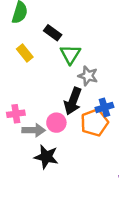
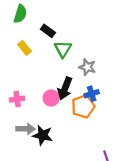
gray star: (88, 76) -> (87, 67), moved
pink circle: (56, 123) -> (51, 98), moved
gray arrow: (34, 130) -> (26, 129), moved

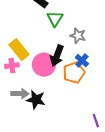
yellow rectangle: (25, 48) -> (19, 50), moved, size x1.5
blue cross: (92, 94) -> (82, 61), turned -32
pink circle: (51, 98) -> (44, 65), size x1.5

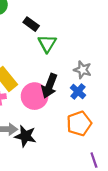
gray star: (78, 36) -> (83, 70), moved
orange pentagon: (74, 73) -> (79, 123), moved

